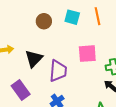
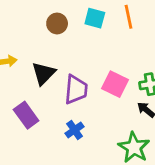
pink square: (87, 54) -> (115, 84), moved, turned 30

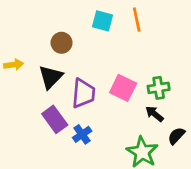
brown circle: (57, 23) -> (62, 43), moved
purple rectangle: (26, 115) -> (55, 119), moved

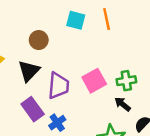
pink square: (123, 88) -> (94, 81), turned 35

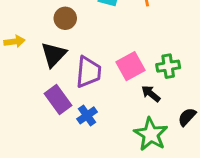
black arrow: (123, 104) -> (151, 94), moved

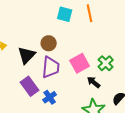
brown circle: (65, 18) -> (49, 43), moved
green cross: (168, 66) -> (106, 63), turned -35

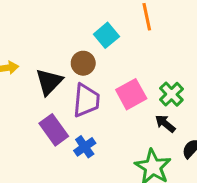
cyan square: (65, 14) -> (106, 35), moved, turned 35
black arrow: (94, 82) -> (165, 124), moved

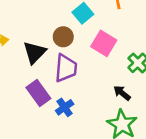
pink square: (131, 94) -> (104, 43), moved, turned -30
black arrow: (165, 124) -> (122, 93), moved

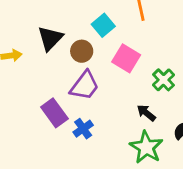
black triangle: (34, 52) -> (50, 38), moved
purple trapezoid: (66, 68) -> (85, 86), turned 32

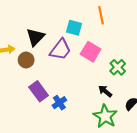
cyan square: (103, 25) -> (74, 28), turned -35
brown circle: (82, 51) -> (26, 60), moved
purple trapezoid: (85, 86) -> (60, 50), moved

